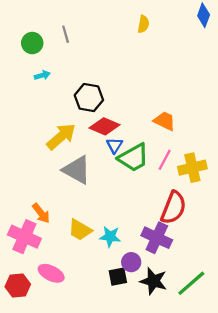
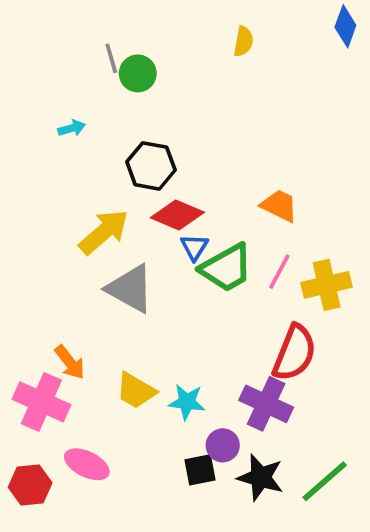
green circle: (32, 43) -> (138, 73), moved

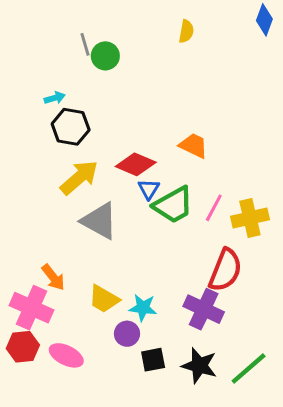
black hexagon: (151, 166) -> (71, 127), moved
orange trapezoid: (279, 206) -> (194, 146), moved
purple circle: (223, 445) -> (127, 334), moved
red hexagon: (30, 485) -> (23, 347), moved

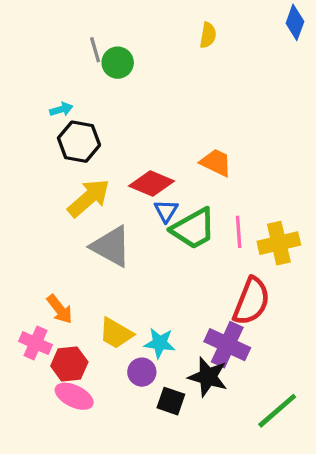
pink line: (214, 208) -> (239, 232), turned -32
pink cross: (32, 308) -> (35, 343), size x0.7
red hexagon: (23, 347) -> (69, 364), moved
black square: (153, 360) -> (171, 401), turned 30
black star: (199, 366) -> (208, 377), moved

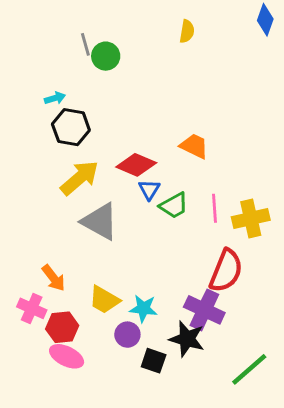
green trapezoid: (193, 229) -> (174, 205), size x0.7

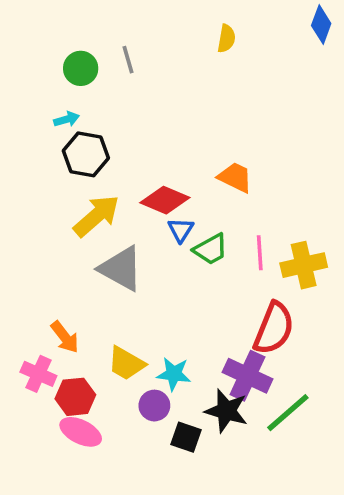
gray line: (85, 44) -> (128, 60), moved
green circle: (106, 56) -> (81, 68), moved
green line: (249, 369) -> (288, 413), moved

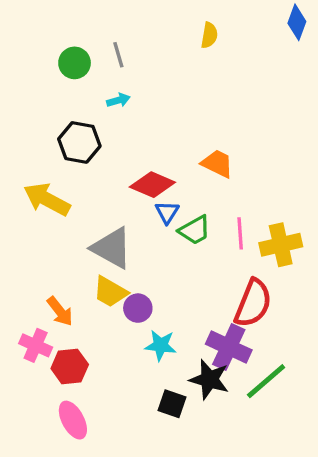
cyan arrow: (67, 119) -> (118, 100), moved
yellow arrow: (96, 216) -> (47, 199), moved, turned -111
yellow trapezoid: (126, 363) -> (110, 292), moved
purple circle: (154, 406) -> (138, 308), moved
pink ellipse: (81, 432) -> (73, 420), moved, turned 36

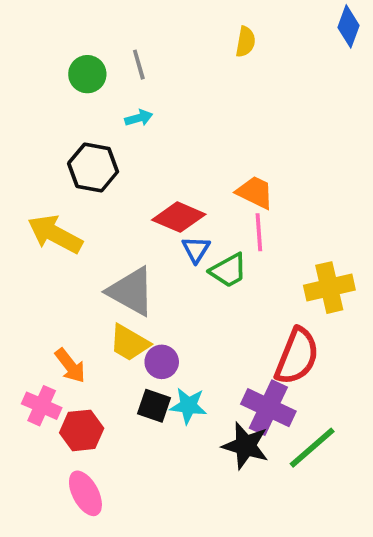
pink line: (240, 233) -> (259, 232), moved
black square: (172, 404) -> (154, 406), moved

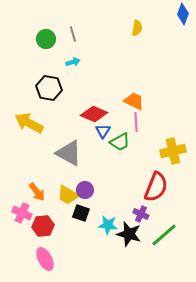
yellow semicircle: (246, 42) -> (137, 28), moved
yellow trapezoid: (129, 343) -> (68, 195), moved
cyan star: (188, 406) -> (108, 225), moved
purple cross: (268, 408) -> (141, 214), size x0.6

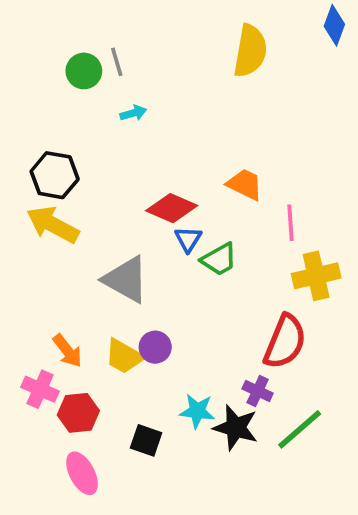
yellow semicircle: (137, 28) -> (250, 51), size x1.8
gray line: (73, 34) -> (117, 62), moved
black hexagon: (49, 88) -> (55, 175), moved
pink line: (136, 122) -> (290, 223), moved
black square: (81, 213) -> (146, 440), moved

